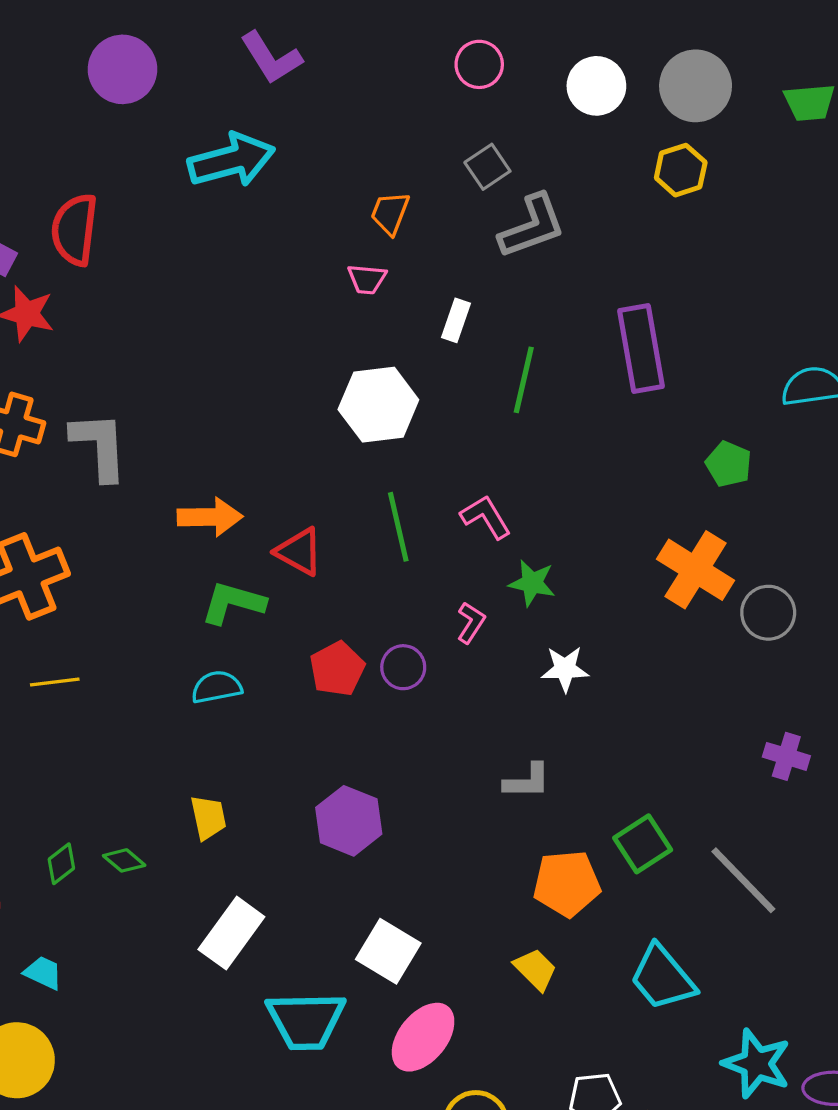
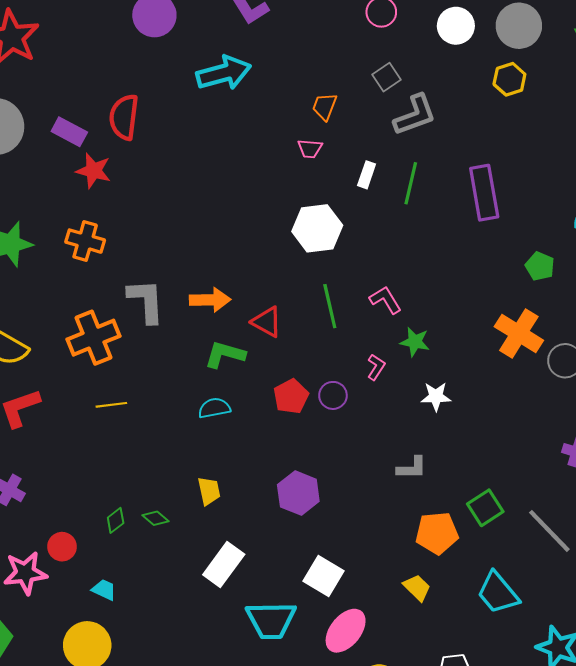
green line: (524, 380) -> (411, 183), moved
gray L-shape: (99, 446) -> (146, 301), moved

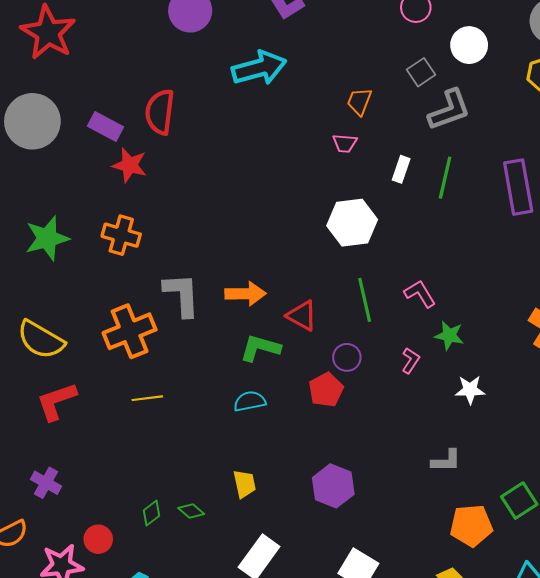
white circle: (456, 26) -> (469, 45), moved
purple circle: (333, 395) -> (347, 357), moved

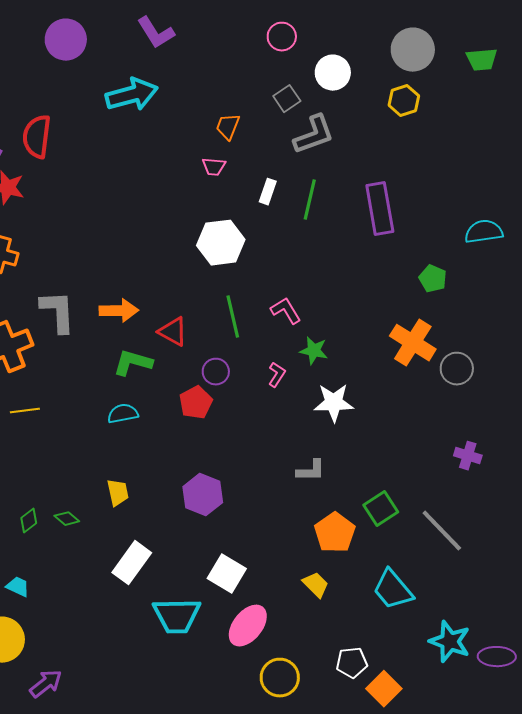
white star: (470, 390) -> (334, 403), size x1.4
orange pentagon: (471, 526) -> (335, 533), turned -30

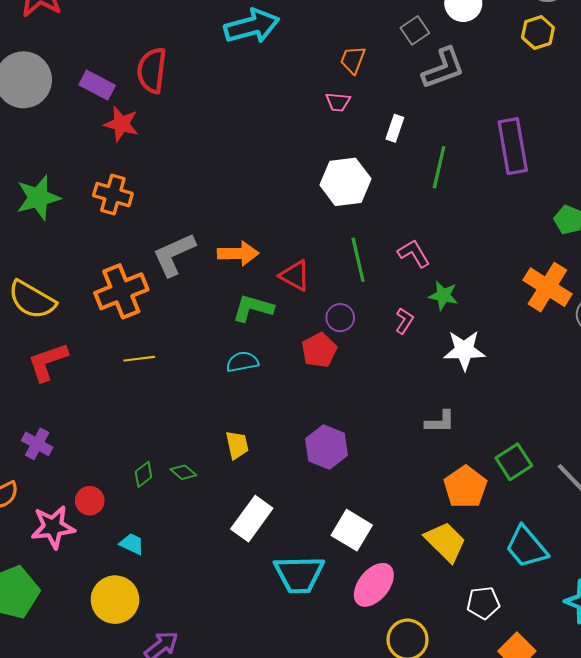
green line: (310, 200) -> (439, 167), moved
gray L-shape: (58, 312) -> (174, 254), turned -111
yellow trapezoid: (316, 585) -> (445, 542), size x1.5
white pentagon: (352, 663) -> (483, 603), moved

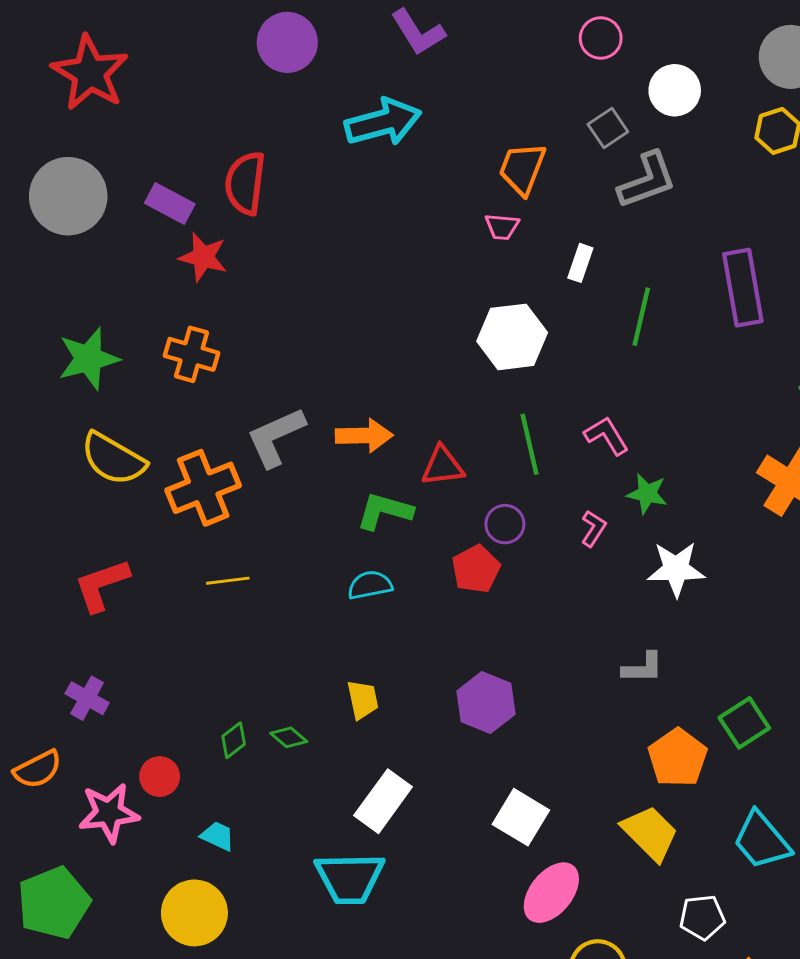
orange trapezoid: (353, 60) -> (522, 169), size x1.4
red triangle: (295, 276) -> (443, 466), turned -36
yellow semicircle: (32, 300) -> (113, 459), moved
cyan trapezoid: (299, 574) -> (350, 878), moved

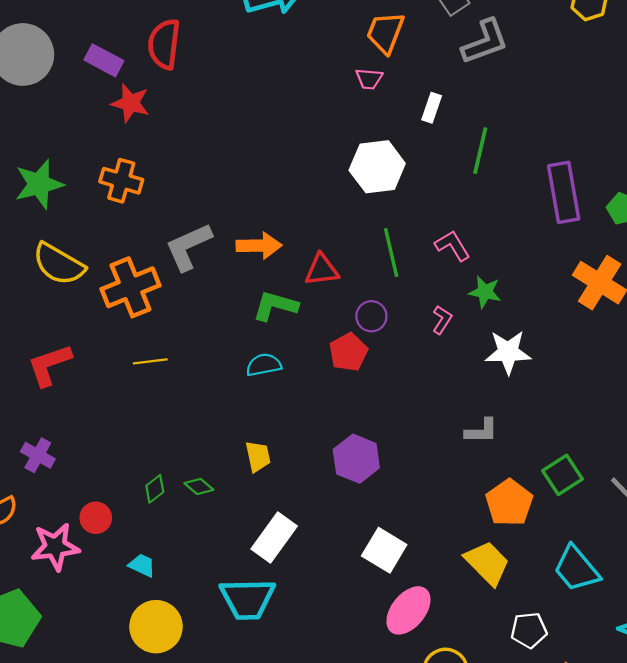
purple rectangle: (743, 288) -> (564, 192), moved
yellow circle: (194, 913) -> (156, 627), moved

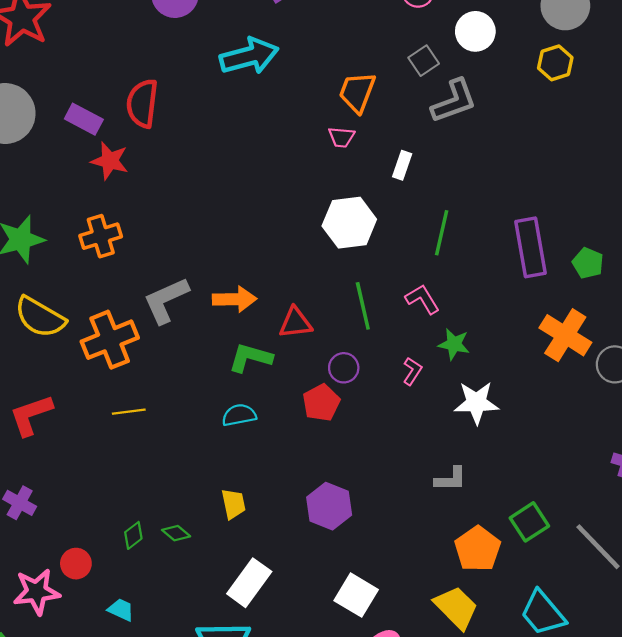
green line: (480, 151) -> (442, 233), moved
orange cross: (121, 181) -> (101, 236), turned -33

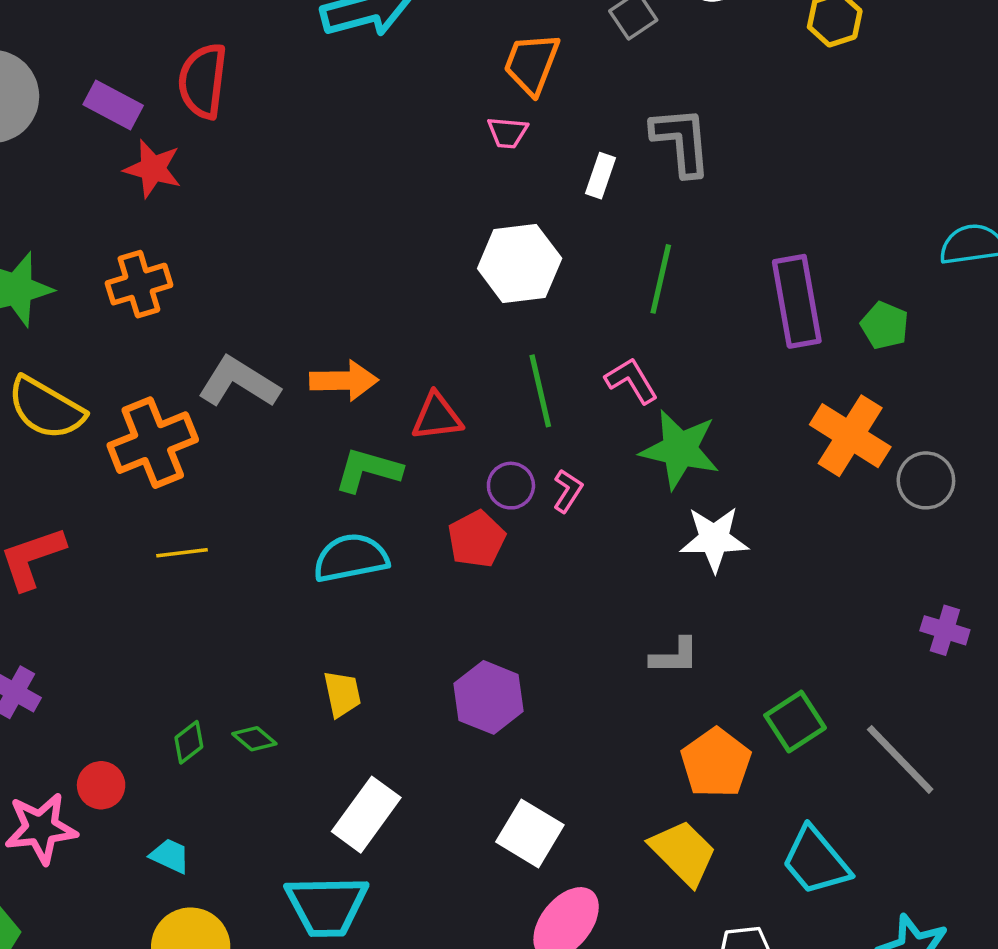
gray L-shape: (454, 101) -> (681, 141), moved, turned -75
gray L-shape: (166, 300) -> (239, 382), turned 56
green star: (454, 344) -> (680, 449), size x1.6
pink L-shape: (412, 371) -> (568, 491), moved
cyan semicircle: (239, 415) -> (351, 558), size x1.4

